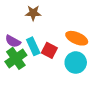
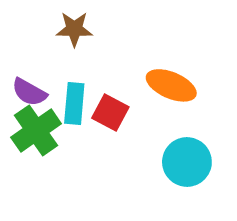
cyan rectangle: (33, 46) -> (74, 103), turned 30
cyan circle: (76, 63) -> (187, 162), moved

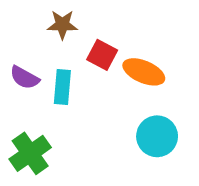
red square: (110, 112) -> (102, 55), moved
green cross: (36, 130) -> (30, 153), moved

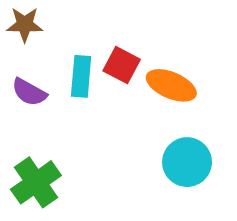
brown star: (62, 25) -> (25, 24), moved
cyan rectangle: (62, 87) -> (81, 76), moved

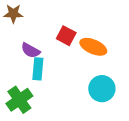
cyan rectangle: (81, 76) -> (38, 69), moved
purple semicircle: (29, 92) -> (31, 50), moved

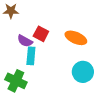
red square: (66, 36) -> (41, 34), moved
green cross: (19, 100) -> (16, 81), turned -30

